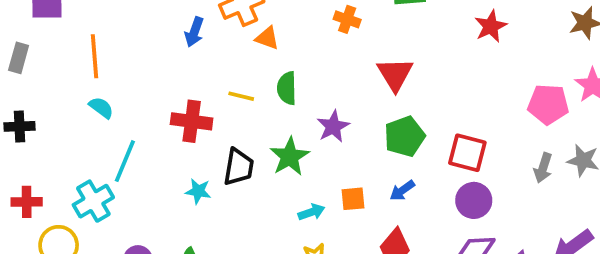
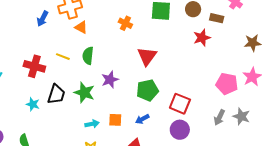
green star: (290, 157) -> (84, 93), turned -30

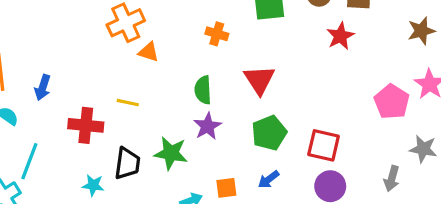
blue arrow: (43, 19) -> (43, 88), moved
green semicircle: (88, 56) -> (203, 90), moved
pink pentagon: (227, 84) -> (392, 102), turned 30
gray arrow: (219, 117) -> (392, 179), moved

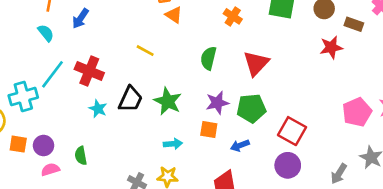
red cross: (86, 125) -> (89, 71), moved
purple star: (208, 126) -> (217, 103), moved
orange square: (226, 188) -> (209, 130), moved

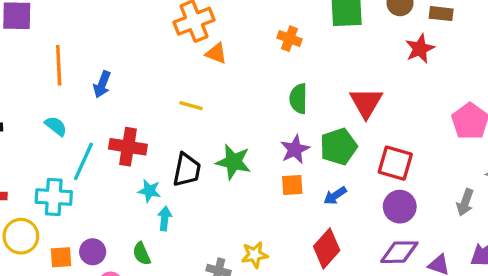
cyan semicircle: (46, 33) -> (56, 126), moved
green semicircle: (208, 58) -> (298, 99), moved
red triangle: (256, 63) -> (366, 103), moved
cyan cross: (23, 96) -> (54, 197), turned 32
cyan arrow: (173, 144) -> (165, 218), moved, turned -66

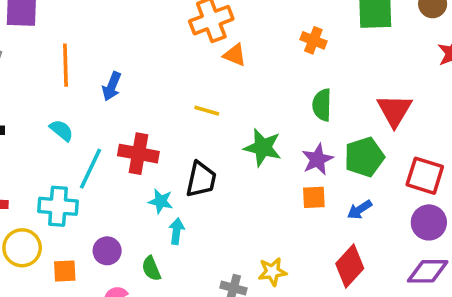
green star: (233, 162) -> (263, 148), moved
purple circle: (93, 252) -> (107, 251), moved

